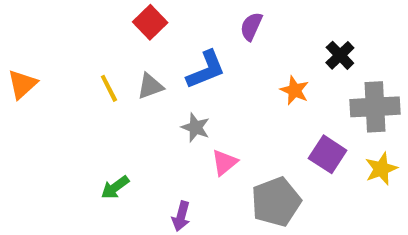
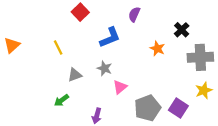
gray triangle: (150, 86) -> (75, 75), moved
purple square: (328, 154) -> (178, 108), moved

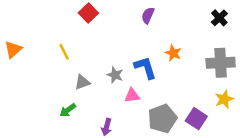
black cross: (182, 30) -> (219, 18), moved
blue L-shape: (110, 37) -> (145, 68), moved, turned -85
pink triangle: (120, 87) -> (132, 96), turned 32

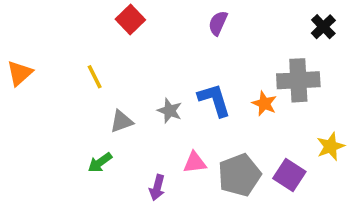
orange star: (173, 53) -> (264, 104), moved
gray cross: (221, 63) -> (298, 80), moved
pink triangle: (132, 96) -> (195, 162), moved

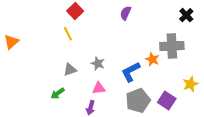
yellow line: (95, 77) -> (68, 34), moved
blue L-shape: (214, 100) -> (131, 72), moved, turned -100
pink triangle: (195, 162) -> (99, 88), moved

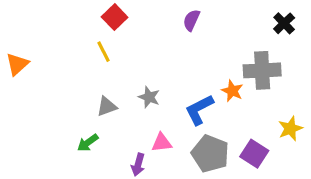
pink triangle: (99, 88) -> (162, 143), moved
gray pentagon: (138, 101) -> (210, 154), turned -30

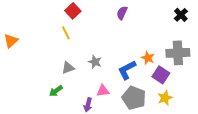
gray cross: (262, 70) -> (178, 53), moved
yellow star: (290, 129) -> (165, 98), moved
purple square: (254, 154) -> (161, 75), moved

